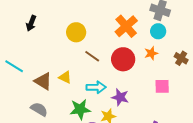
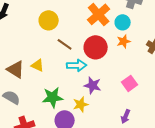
cyan circle: (158, 31) -> (123, 22), moved
pink square: (162, 86) -> (130, 83), moved, turned -35
cyan arrow: (96, 87) -> (77, 65), moved

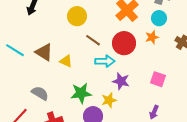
cyan circle: (123, 22) -> (159, 18), moved
brown triangle: (16, 69) -> (44, 52), moved
pink square: (130, 83) -> (158, 79), turned -35

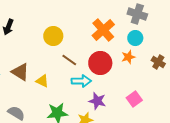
pink square: (158, 79) -> (134, 99), turned 35

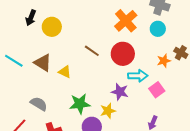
yellow circle: (53, 36) -> (52, 27), moved
orange star: (128, 57) -> (164, 61), moved
cyan arrow: (81, 81) -> (138, 76), moved

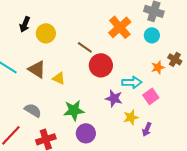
brown line: (92, 51) -> (85, 47), moved
red circle: (123, 54) -> (101, 65), moved
yellow star: (108, 111) -> (131, 117), moved

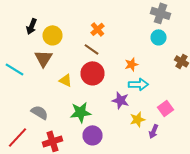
orange cross: (120, 27) -> (98, 29), moved, size x0.6
red circle: (101, 65) -> (92, 73), moved
orange star: (158, 67) -> (132, 64), moved
brown triangle: (37, 69) -> (44, 58), moved, turned 30
pink square: (151, 96) -> (166, 108), moved

